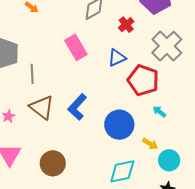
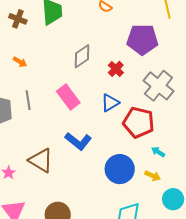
gray line: (32, 74) -> (28, 100), moved
blue L-shape: (77, 107) -> (78, 141), moved, turned -88
yellow arrow: (150, 144) -> (153, 176), moved

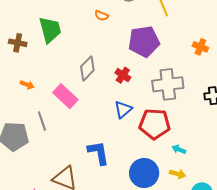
gray cross: (158, 86) -> (168, 84), turned -36
pink rectangle: (68, 97) -> (65, 96), moved
blue L-shape: (78, 141) -> (98, 153), turned -128

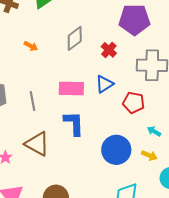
orange arrow: (27, 85) -> (31, 46), moved
pink rectangle: (65, 96) -> (71, 88), moved, turned -50
gray line: (42, 121) -> (33, 101), moved
red pentagon: (155, 124) -> (134, 103), size x0.7

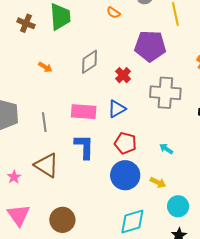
red pentagon: (134, 103) -> (125, 143), moved
cyan arrow: (154, 131) -> (166, 149), moved

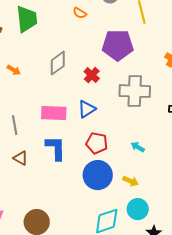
brown triangle: (47, 165) -> (21, 158), moved, size x0.6
cyan circle: (178, 206) -> (138, 209), moved

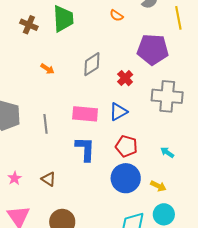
brown triangle: (21, 158) -> (49, 179), moved

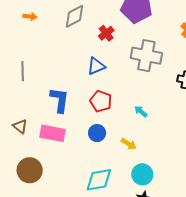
orange arrow: (47, 69) -> (30, 17), turned -32
pink rectangle: (85, 114) -> (52, 133), moved
blue circle: (126, 178) -> (97, 133), size x0.6
cyan circle: (164, 214) -> (142, 174), moved

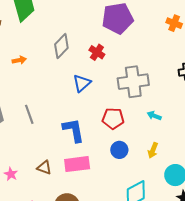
gray cross: (146, 56) -> (133, 82), moved
blue triangle: (96, 66) -> (82, 83), moved
yellow arrow: (129, 144) -> (153, 150), turned 98

